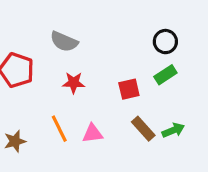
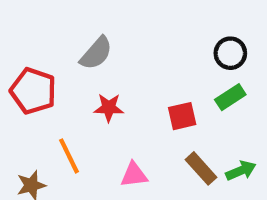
gray semicircle: (64, 42) -> (96, 53), turned -72
orange line: (59, 129) -> (69, 156), moved

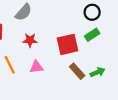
red square: (182, 116) -> (67, 44), size x1.5
pink triangle: (134, 175) -> (36, 67), moved

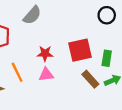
green rectangle: (92, 35) -> (107, 58), moved, turned -48
red star: (30, 40) -> (45, 54), moved

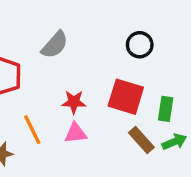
black circle: (107, 15) -> (140, 45), moved
red square: (80, 50) -> (126, 97), turned 30

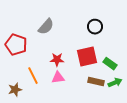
red square: (126, 97) -> (87, 57), turned -30
green rectangle: (166, 109) -> (110, 64), turned -64
brown rectangle: (141, 140) -> (96, 82), turned -35

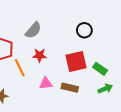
red star: (57, 60) -> (40, 55), moved
orange line: (33, 76) -> (20, 68), moved
brown rectangle: (96, 82) -> (70, 88), moved

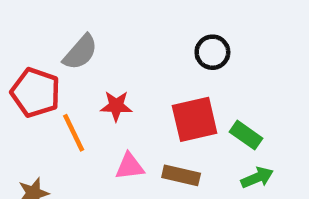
gray semicircle: (33, 30) -> (80, 52), moved

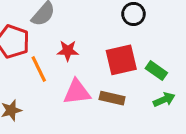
pink triangle: (130, 166) -> (77, 92), size x1.4

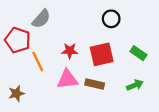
red star: (68, 51) -> (70, 51), moved
green rectangle: (156, 71) -> (138, 53), moved

